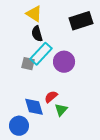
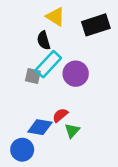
yellow triangle: (34, 14) -> (55, 17), moved
blue diamond: (34, 107) -> (40, 127), turned -65

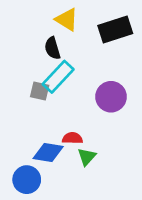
purple circle: (76, 74) -> (111, 97), moved
red semicircle: (60, 115) -> (72, 138), turned 42

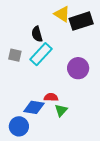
yellow triangle: (67, 20) -> (62, 14), moved
gray square: (40, 91) -> (15, 55), moved

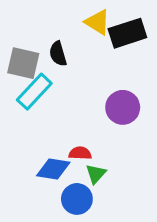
cyan rectangle: (41, 54) -> (34, 92), moved
gray square: (15, 55) -> (23, 63), moved, size x1.5
blue circle: (19, 126) -> (77, 199), moved

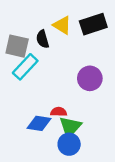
yellow triangle: (97, 22) -> (62, 25), moved
green triangle: (96, 174) -> (70, 127), size x1.5
blue circle: (77, 199) -> (69, 144), moved

